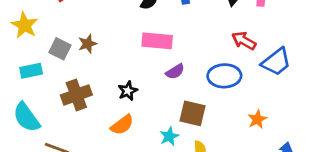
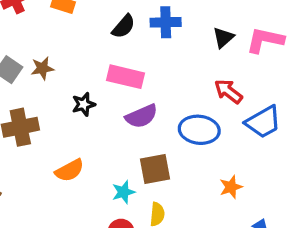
purple semicircle: (175, 72) -> (141, 116), size x1.4
black star: (128, 91) -> (84, 104), moved
brown square: (192, 113) -> (155, 169), turned -32

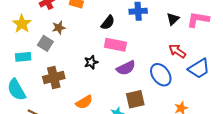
black semicircle: (124, 26) -> (108, 23), moved
brown star: (42, 68) -> (59, 28), moved
blue ellipse: (199, 130) -> (161, 75), turned 50

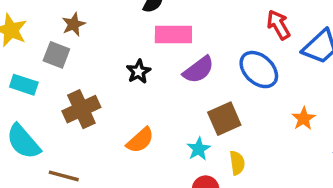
red arrow: (177, 51) -> (279, 25), turned 36
cyan rectangle: (23, 57) -> (24, 85), turned 35

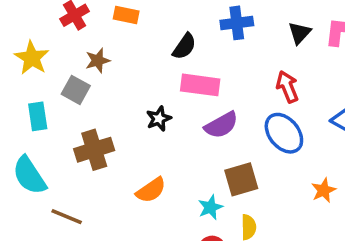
red arrow: (279, 25) -> (287, 87), moved
cyan rectangle: (24, 85) -> (38, 116), turned 56

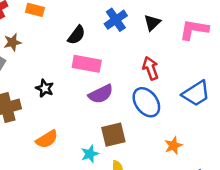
blue cross: (237, 23) -> (116, 20), turned -30
black triangle: (299, 33) -> (152, 23), moved
black star: (159, 119) -> (45, 88), moved, turned -30

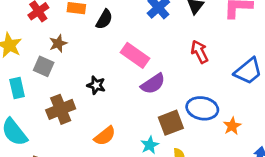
black semicircle: (76, 35) -> (104, 19), moved
pink rectangle: (87, 64) -> (135, 55), turned 32
blue ellipse: (146, 102) -> (202, 108), moved, turned -36

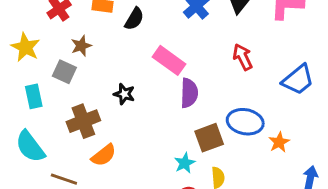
purple semicircle: (153, 84) -> (189, 93), turned -55
orange semicircle: (105, 136) -> (104, 155), moved

